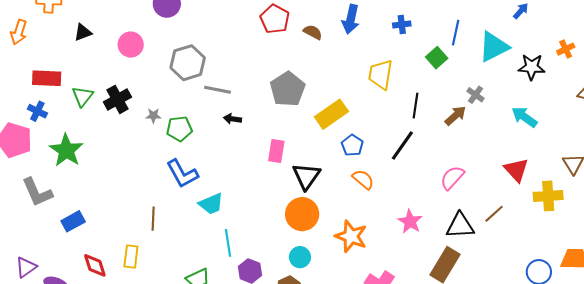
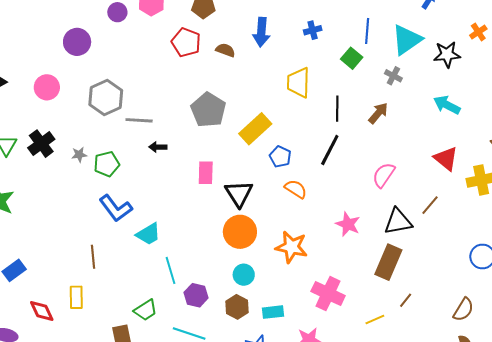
gray cross: (476, 95) -> (393, 76), moved

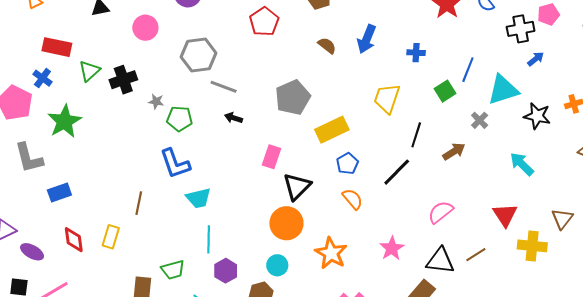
red pentagon: (186, 42) -> (264, 22), moved

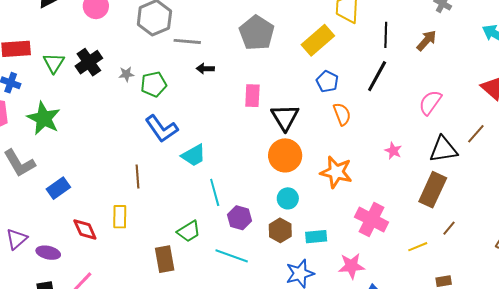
yellow rectangle: (332, 130) -> (318, 40), moved
orange semicircle: (353, 199) -> (342, 114), turned 35
pink star: (392, 248) -> (393, 151), size x0.7

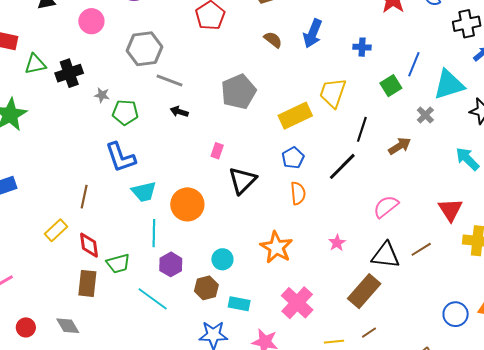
green triangle: (54, 63) -> (35, 64), turned 30
pink rectangle: (252, 96) -> (217, 151), size x0.7
orange circle: (285, 155) -> (187, 204), moved
yellow rectangle: (120, 217) -> (56, 230), turned 30
red diamond: (85, 230) -> (89, 245), moved

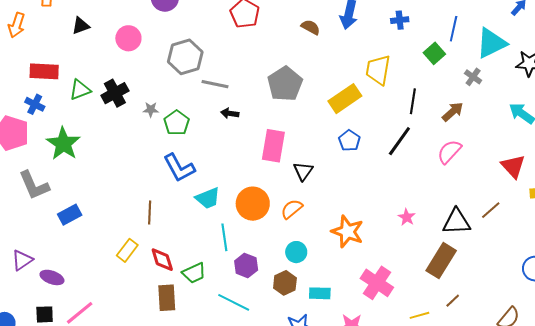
green pentagon: (125, 112) -> (177, 123), turned -30
pink rectangle: (217, 151) -> (273, 146), size x2.0
black triangle: (242, 181) -> (303, 171), size x0.7
orange semicircle: (298, 193) -> (292, 209), moved, turned -115
pink semicircle: (386, 207) -> (449, 152), moved

